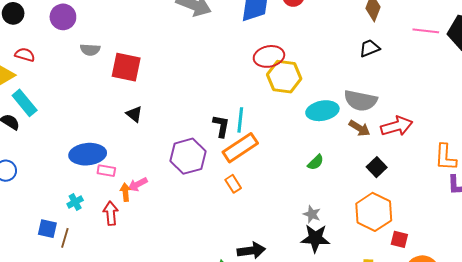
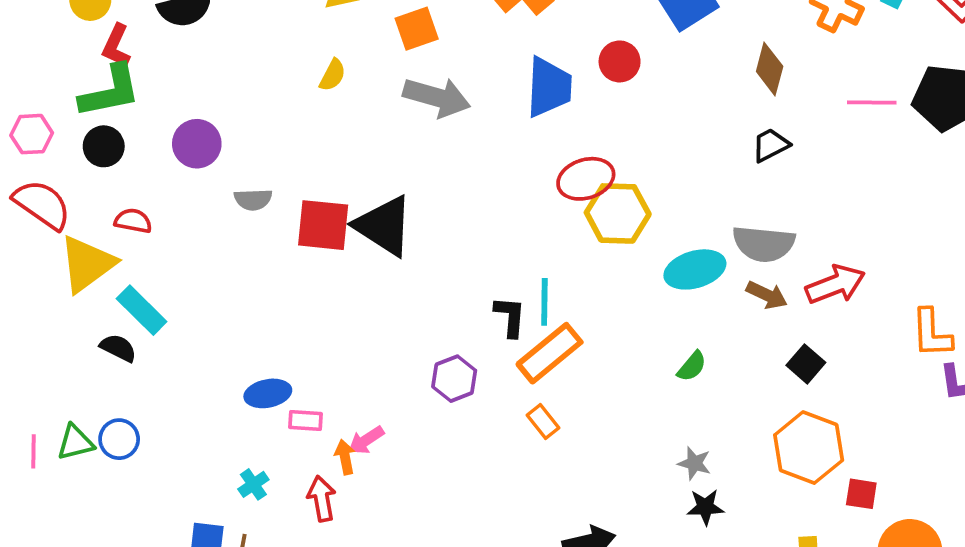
black triangle: (134, 114) -> (384, 226), moved, size x2.0
blue ellipse: (88, 154) -> (268, 393), size x0.7
purple hexagon: (188, 156) -> (454, 379), size x0.7
black star: (315, 238) -> (705, 507), size x0.7

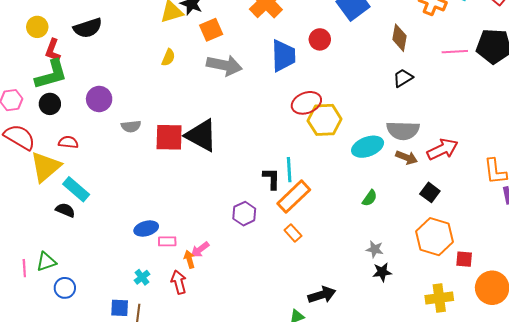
blue circle: (119, 439) -> (65, 288), moved

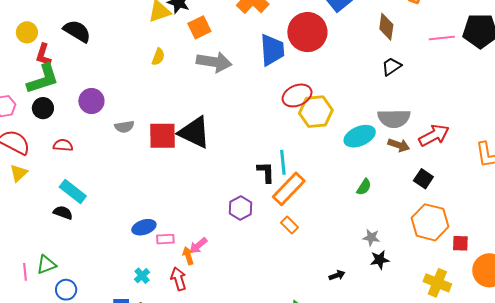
black semicircle: (88, 28) -> (77, 31), turned -128
red circle: (320, 39) -> (307, 32), size x1.8
yellow triangle: (46, 167) -> (19, 173), moved, size x0.6
black arrow: (322, 295) -> (337, 275), moved, size x0.6
yellow cross: (439, 298) -> (437, 283), turned 32

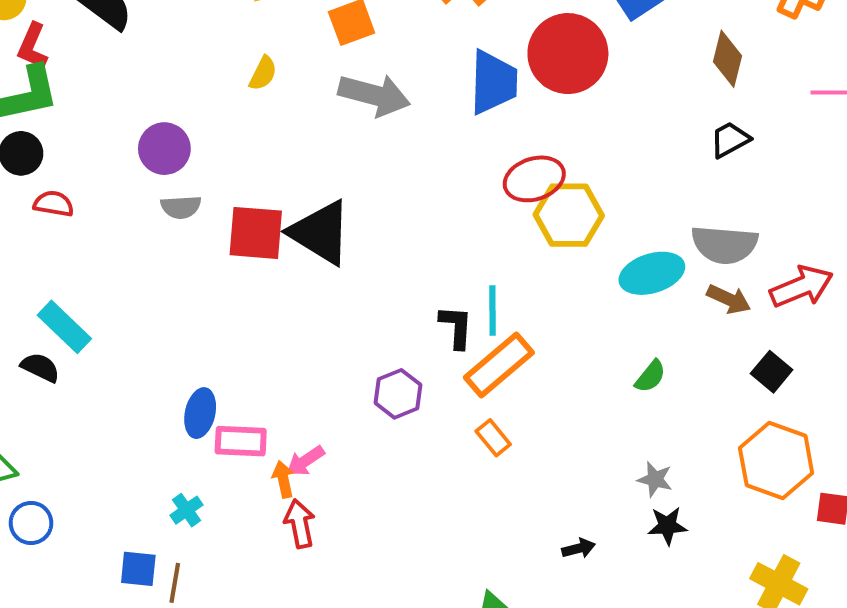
purple circle: (91, 101) -> (164, 149), moved
red semicircle: (63, 145) -> (54, 204), moved
blue ellipse: (144, 227) -> (200, 413), turned -65
pink rectangle: (165, 239) -> (241, 441), size x1.4
red arrow: (179, 279) -> (300, 524), moved

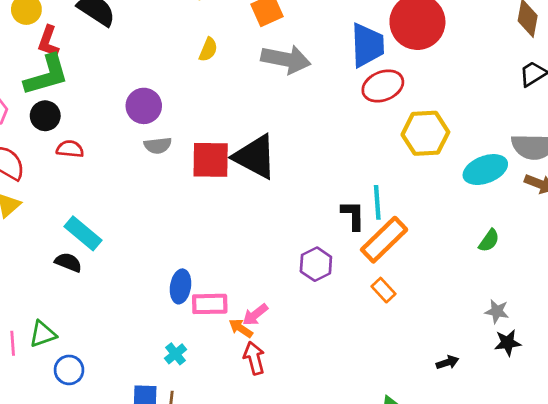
red ellipse: (534, 179) -> (383, 86), moved
orange arrow: (283, 479) -> (241, 328), turned -40

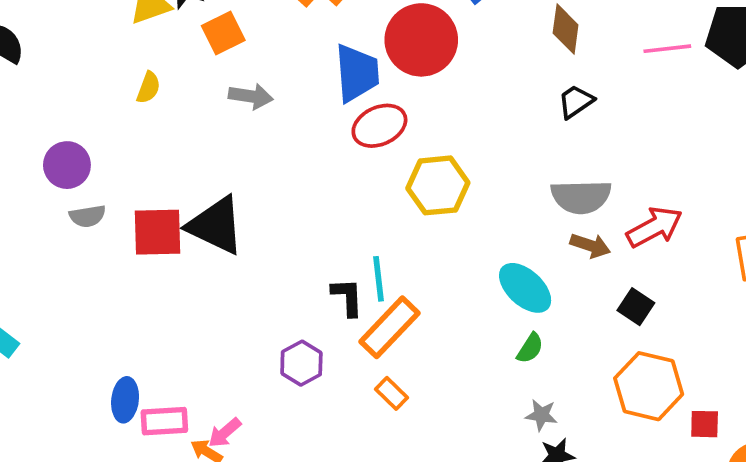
gray arrow: (286, 59) -> (251, 96), size x0.7
cyan ellipse: (485, 170) -> (525, 288), moved, turned 66
green semicircle: (489, 241) -> (530, 348), moved

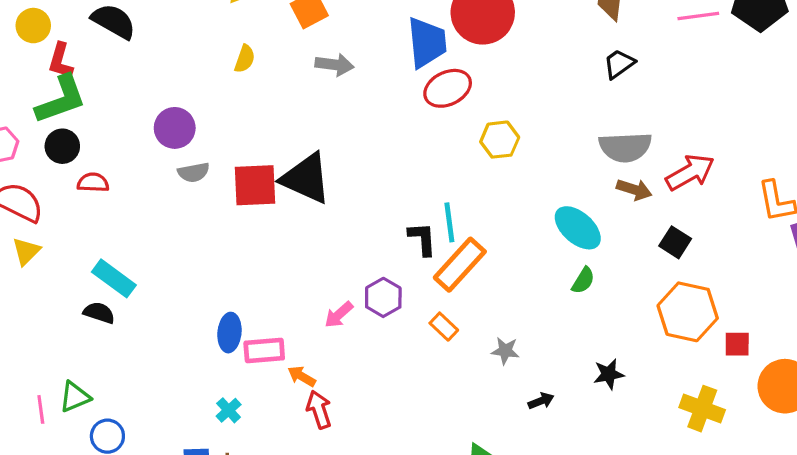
yellow hexagon: (438, 185) -> (500, 140), size x0.7
orange rectangle: (392, 393) -> (444, 327), moved
gray star: (541, 415) -> (505, 351), moved
pink arrow: (225, 433) -> (339, 315), moved

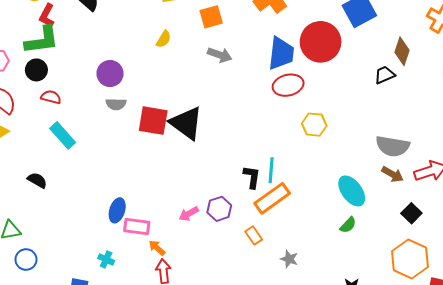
black trapezoid: (619, 64) -> (385, 75), moved
cyan rectangle: (114, 278) -> (63, 135), moved
cyan cross: (229, 410) -> (106, 259), turned -35

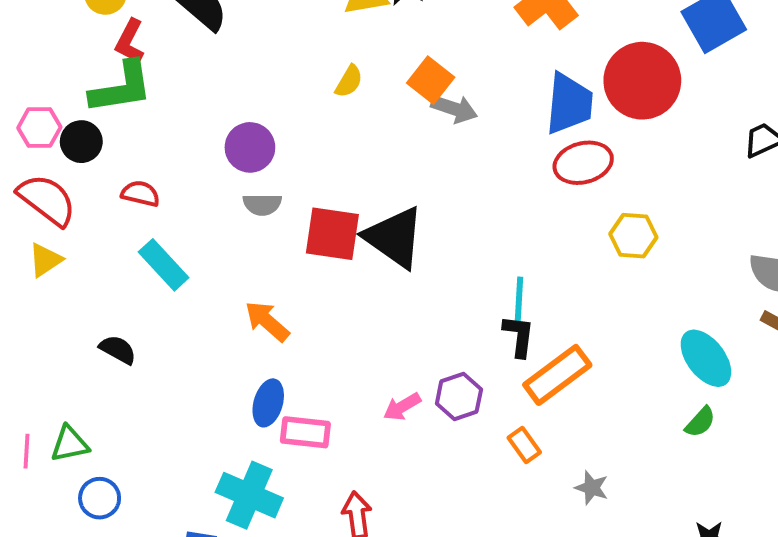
orange square: (211, 17) -> (431, 80), moved, turned -35
black circle: (36, 70) -> (81, 142), moved
cyan line: (271, 170) -> (519, 301), moved
orange arrow: (157, 248) -> (267, 321), moved, size x1.4
cyan cross: (106, 259) -> (249, 495), size x2.0

